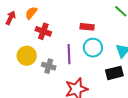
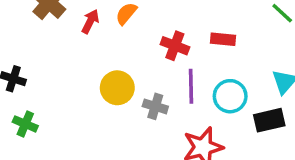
red cross: (43, 31) -> (175, 46), moved
cyan circle: (93, 48) -> (230, 96), moved

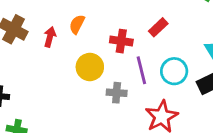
red rectangle: (223, 39) -> (158, 27), turned -36
yellow circle: (117, 88) -> (90, 67), moved

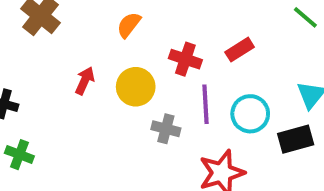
red arrow: (50, 37) -> (85, 81), moved

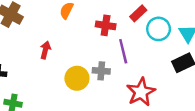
yellow circle: (136, 87) -> (77, 78), moved
cyan circle: (250, 114) -> (159, 29), moved

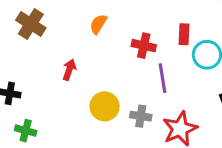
red rectangle: (138, 13) -> (184, 34), turned -49
gray cross: (101, 71) -> (141, 116), moved

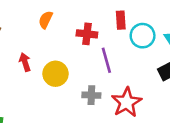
red arrow: (69, 70) -> (25, 62), turned -30
yellow circle: (105, 106) -> (56, 74), moved

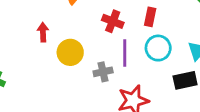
cyan circle: (143, 36) -> (158, 48), moved
gray cross: (91, 95) -> (103, 72), moved, turned -30

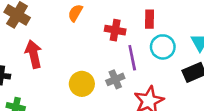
red arrow: (43, 32) -> (34, 54), moved, size x1.5
yellow circle: (70, 52) -> (82, 84), moved

